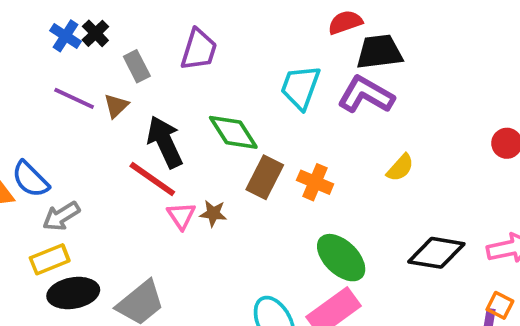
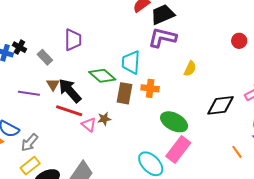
cyan trapezoid: (300, 87) -> (131, 62), moved
purple line: (74, 98) -> (29, 93), moved
brown triangle: (116, 106) -> (53, 84), moved

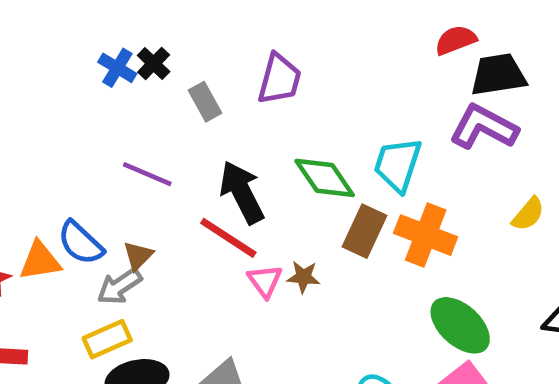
brown triangle: (53, 84) -> (138, 256), moved
orange cross: (150, 88) -> (426, 235), size x1.4

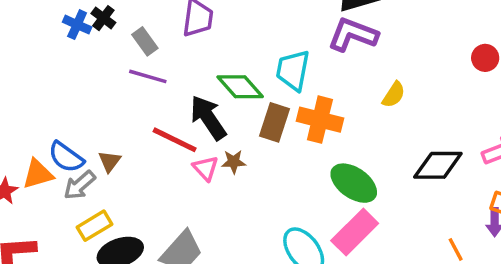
purple line: (147, 174) -> (148, 76), moved
black arrow: (242, 192) -> (208, 118), moved
gray arrow: (119, 286) -> (80, 185), moved

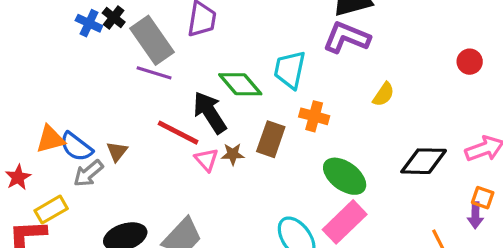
gray rectangle: (145, 41) -> (152, 40), size x1.8
orange cross: (320, 120) -> (314, 116), size x0.7
brown rectangle: (274, 122) -> (271, 139), moved
orange triangle: (38, 174) -> (50, 139), moved
yellow rectangle: (95, 226) -> (51, 210), moved

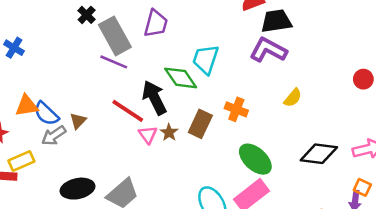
blue cross: (89, 23) -> (14, 48), moved
cyan trapezoid: (290, 70) -> (206, 59), moved
brown star: (233, 154) -> (169, 132), turned 30

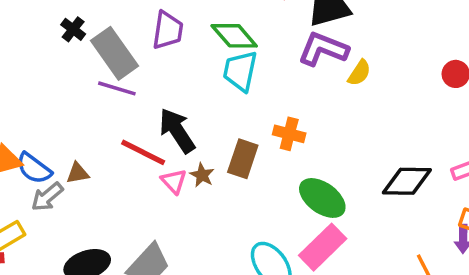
green diamond: (181, 78) -> (234, 36), moved
yellow semicircle: (293, 98) -> (359, 73), moved
brown triangle: (78, 121) -> (78, 173), turned 42

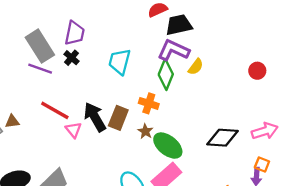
black cross: (73, 29) -> (71, 58), moved
green diamond: (234, 36) -> (166, 74), moved, turned 60
black arrow: (177, 131) -> (95, 117), moved
brown star: (202, 175) -> (145, 131), moved

